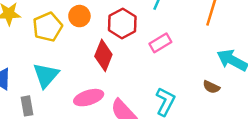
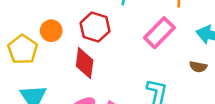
pink rectangle: (160, 43) -> (159, 33), moved, size x1.4

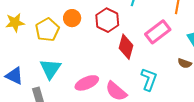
red diamond: (85, 63) -> (126, 47), moved

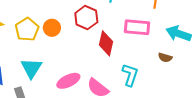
orange circle: (72, 18) -> (52, 28), moved
pink rectangle: (158, 32) -> (137, 27), turned 45

